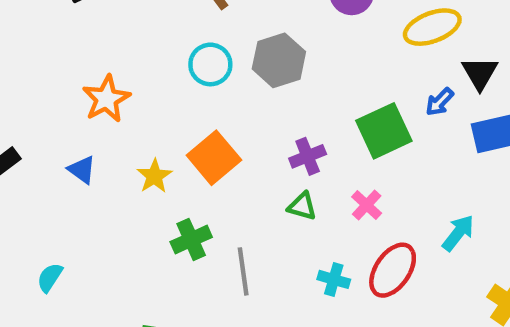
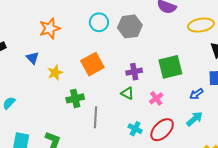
blue arrow: (440, 102) -> (196, 94), moved
yellow star: (154, 176) -> (55, 73), moved

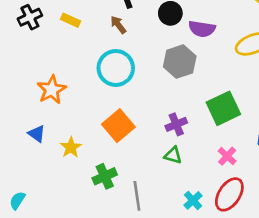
cyan circle: (99, 22) -> (116, 68), size x1.4
gray hexagon: (130, 26) -> (180, 62), moved
pink cross: (156, 98) -> (227, 156), moved
cyan cross: (135, 129) -> (193, 200), turned 32

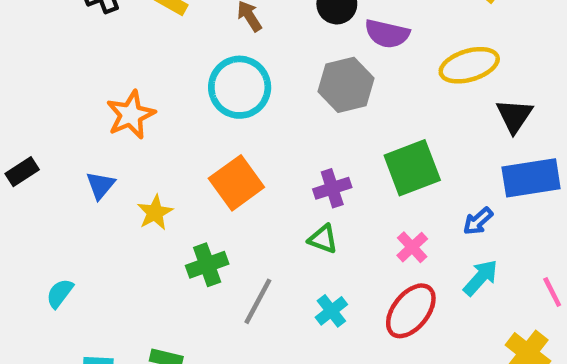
blue triangle: (37, 134) -> (100, 185), turned 30
gray line: (137, 196) -> (258, 301), turned 32
cyan cross: (193, 200) -> (331, 311), moved

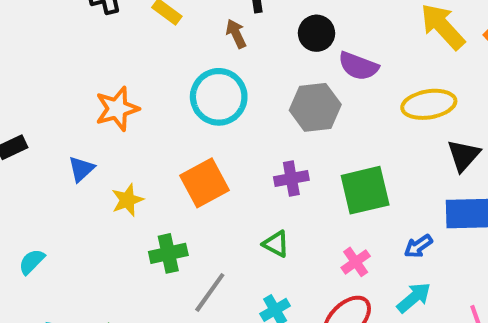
purple cross: (332, 188) -> (291, 179), moved

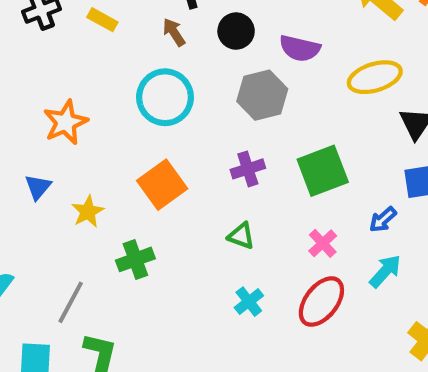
black circle: (317, 33) -> (236, 31), moved
gray line: (210, 292) -> (71, 302), moved

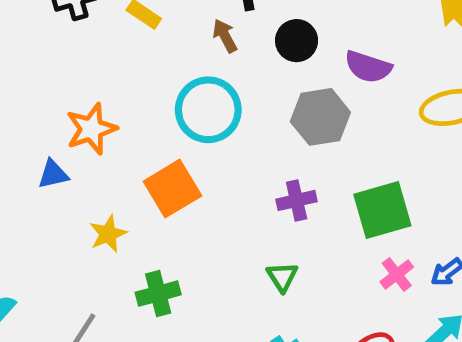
orange square: (162, 185) -> (172, 189), moved
blue triangle: (38, 187) -> (53, 174), moved, turned 32
green triangle: (241, 236) -> (282, 277), turned 32
pink cross: (323, 243) -> (397, 274), moved

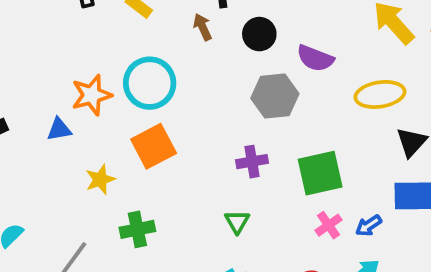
cyan circle: (208, 110) -> (150, 83), moved

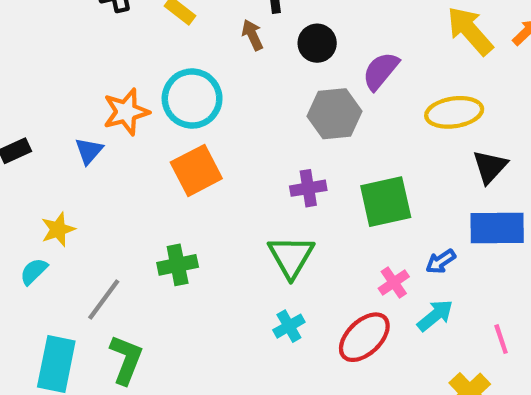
purple semicircle: (315, 58) -> (381, 71), turned 108
blue triangle: (59, 129) -> (89, 151), turned -40
yellow star: (100, 179) -> (58, 229), moved
green triangle: (237, 222) -> (291, 257), size x1.6
pink cross: (329, 225) -> (394, 283), moved

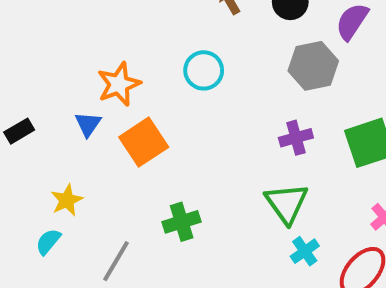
cyan circle: (192, 99) -> (204, 70), moved, size x0.7
orange square: (196, 170) -> (144, 142), moved
cyan cross: (289, 326) -> (305, 251), moved

